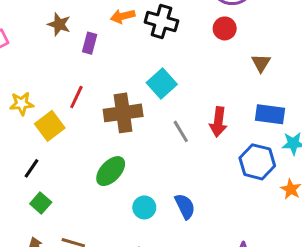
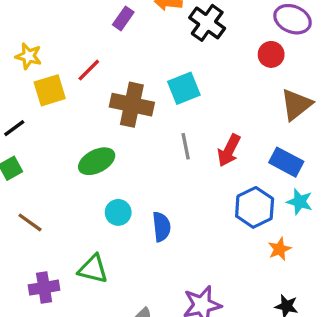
brown triangle: (261, 63) -> (296, 105), size x1.5

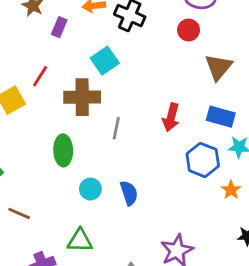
cyan square: (184, 88) -> (105, 61), moved
gray line: (186, 146) -> (116, 128), moved, turned 35
green ellipse: (97, 161) -> (63, 150), turned -52

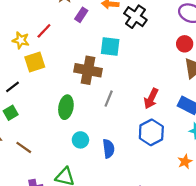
red circle: (189, 30) -> (185, 44), moved
cyan square: (105, 61) -> (110, 46), turned 30
red line: (40, 76) -> (44, 31), moved
blue hexagon: (203, 160) -> (151, 132), moved

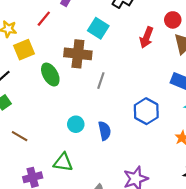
red line: (44, 31) -> (44, 19), moved
cyan square: (110, 46) -> (98, 28), turned 30
red arrow: (151, 99) -> (146, 37), moved
green ellipse: (66, 107) -> (50, 75), moved, turned -35

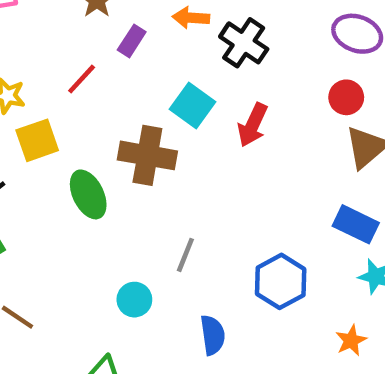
red arrow: (146, 37) -> (253, 125), moved
gray line: (101, 81) -> (185, 255), moved
blue semicircle: (105, 131) -> (213, 335), moved

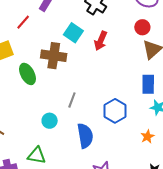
blue rectangle: (356, 224) -> (148, 84), turned 66
blue semicircle: (213, 335) -> (85, 136), size x1.4

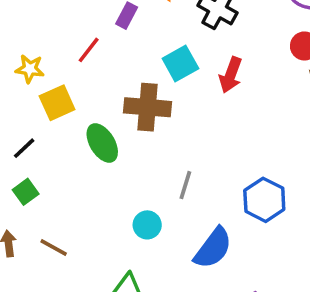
cyan square: (73, 33) -> (180, 63), turned 30
blue semicircle: (85, 136) -> (213, 248), turned 50

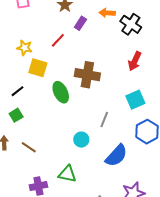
cyan square: (180, 63) -> (135, 100), moved
yellow square: (57, 103) -> (38, 68), turned 36

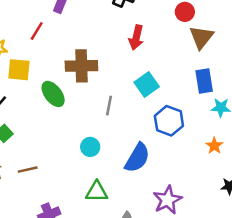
gray line: (104, 120) -> (109, 106), moved
brown line: (29, 147) -> (28, 170), turned -35
green triangle: (67, 174) -> (97, 192), moved

